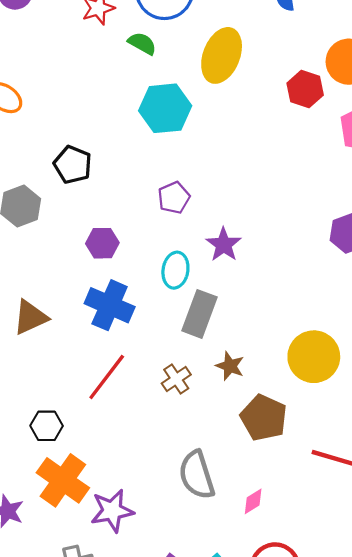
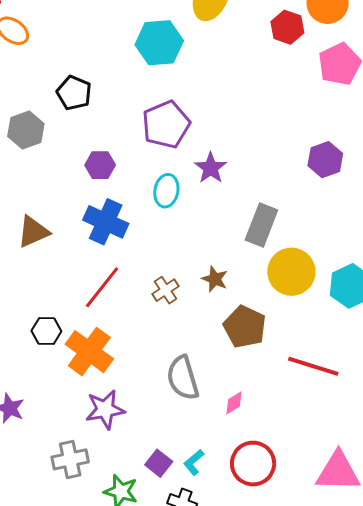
purple pentagon: (174, 198) -> (166, 125), size x1.6
gray rectangle: (200, 314) -> (261, 225), moved
orange cross: (63, 480) -> (89, 352), moved

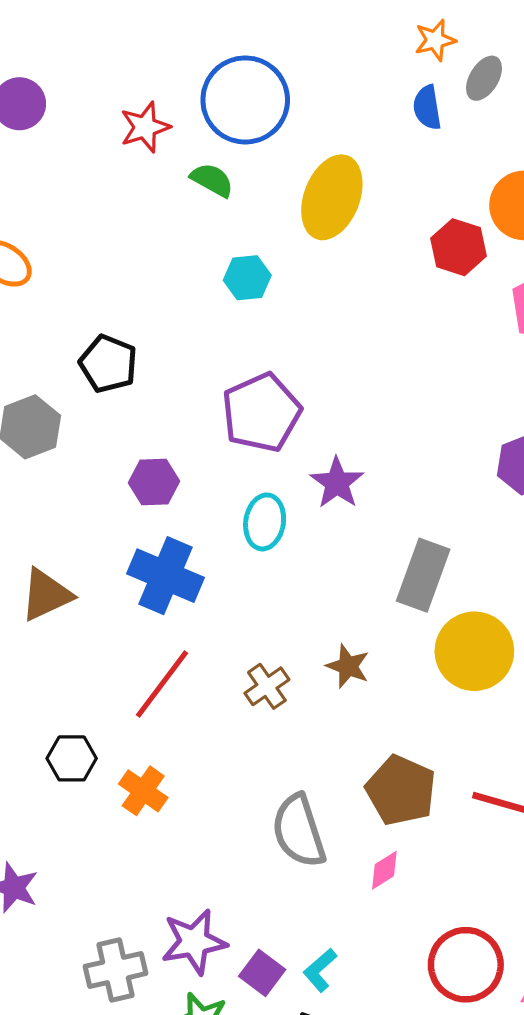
cyan hexagon: (159, 43) -> (247, 278), size x0.6
brown pentagon: (245, 327) -> (401, 790), moved
orange cross: (89, 352) -> (143, 791), size x0.6
purple star: (105, 409) -> (194, 942), moved
red circle: (253, 464) -> (466, 965), moved

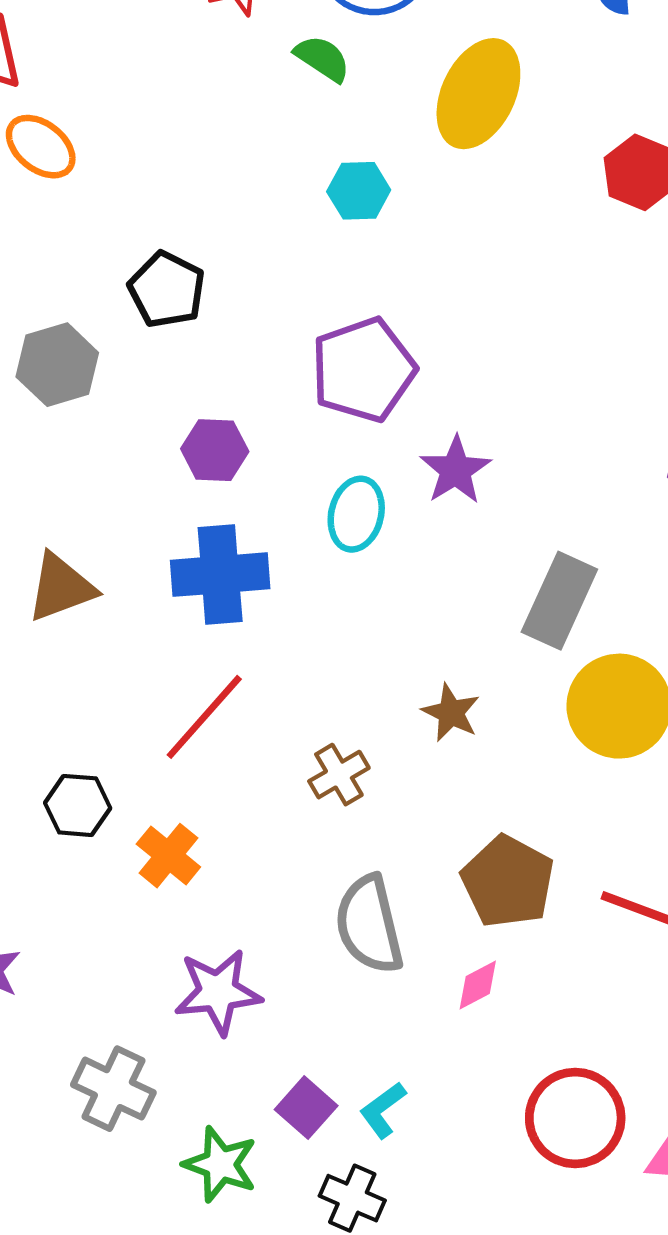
blue cross: (165, 576) -> (220, 575), turned -32
brown cross: (267, 686) -> (339, 775), moved
purple star: (194, 942) -> (218, 992), moved
gray cross: (115, 970) -> (113, 1089), turned 34

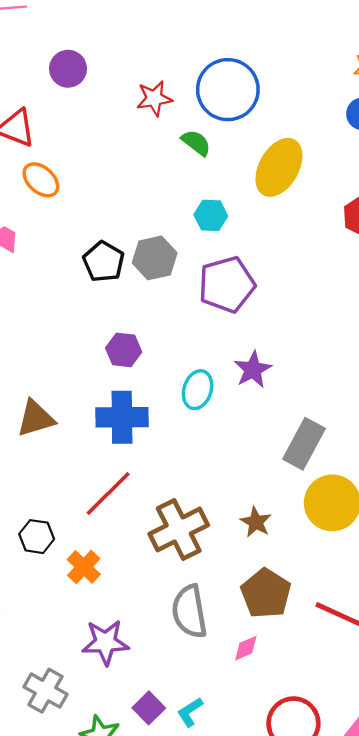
gray hexagon: (57, 365) -> (155, 258), moved
purple pentagon: (363, 370) -> (227, 285), moved
brown star: (451, 713) -> (256, 522), moved
brown cross: (339, 775) -> (179, 530), size x1.8

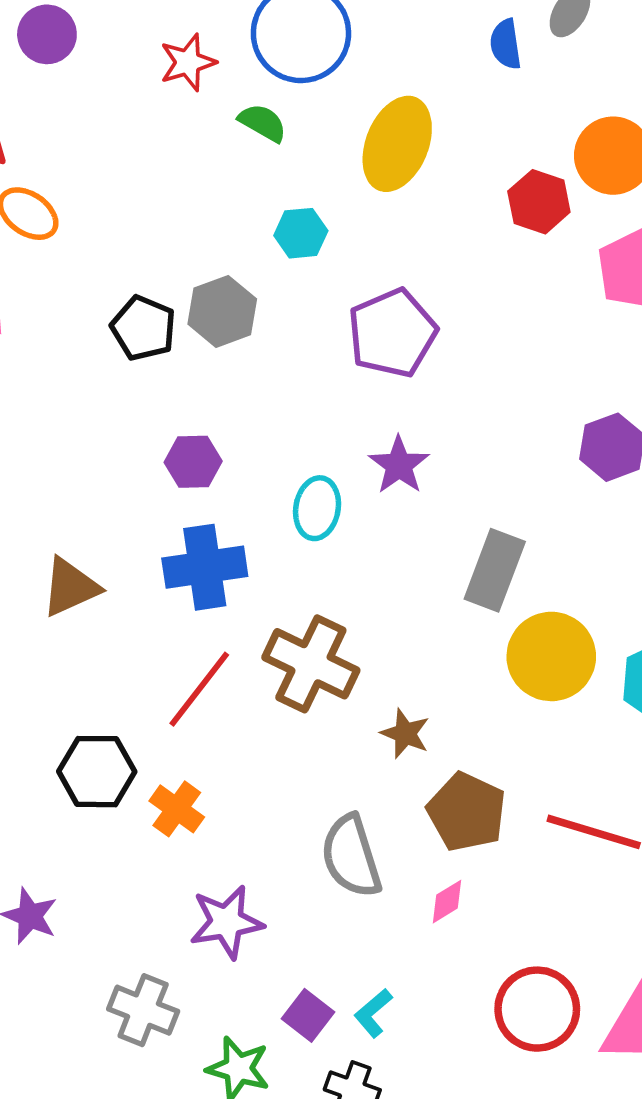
purple pentagon: (227, 285) -> (392, 333), moved
brown star: (256, 522) -> (405, 734), moved
brown cross: (179, 530) -> (311, 664), moved, turned -30
black hexagon: (37, 537) -> (97, 772), size x1.4

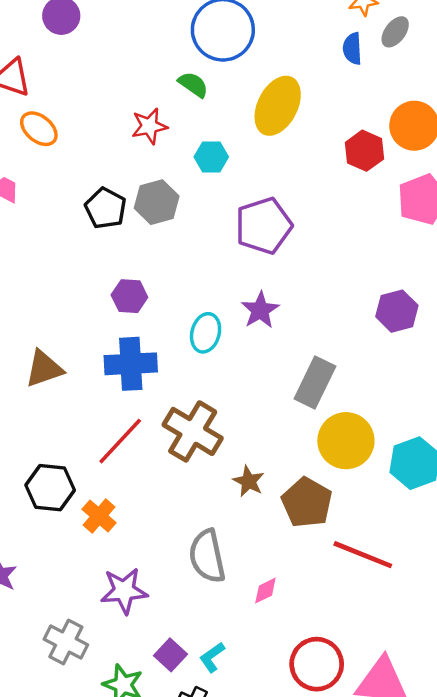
red star: (188, 62) -> (149, 126), moved
brown pentagon: (467, 812) -> (307, 503), moved

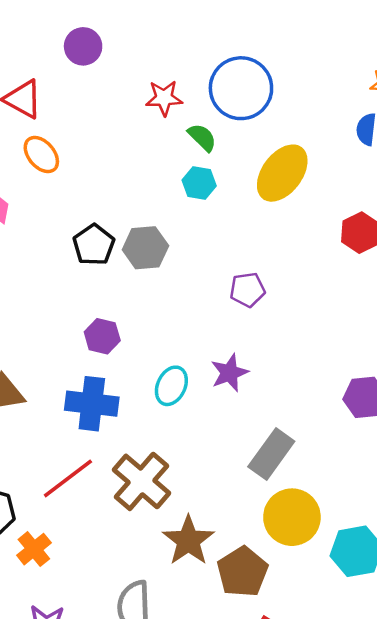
red star: (149, 126) -> (164, 98), moved
cyan hexagon: (211, 157) -> (199, 183), moved
purple pentagon: (264, 226) -> (247, 290), size x0.6
brown star: (249, 481) -> (188, 541), size x1.6

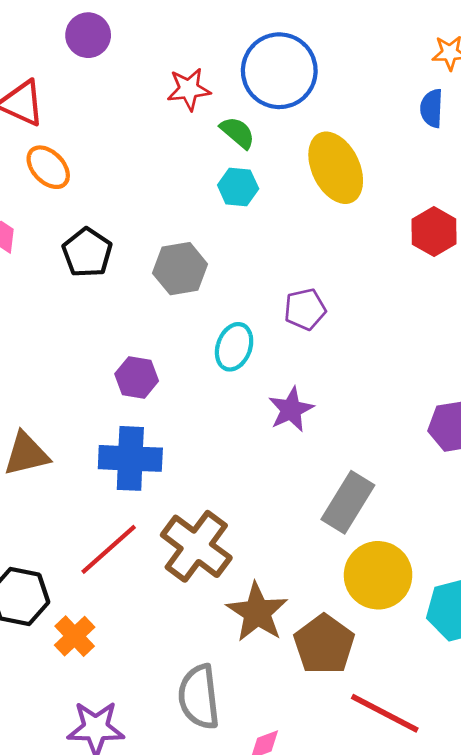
yellow ellipse: (282, 173) -> (336, 168), turned -58
black pentagon: (94, 245) -> (87, 253), moved
cyan ellipse: (171, 386) -> (234, 347), moved

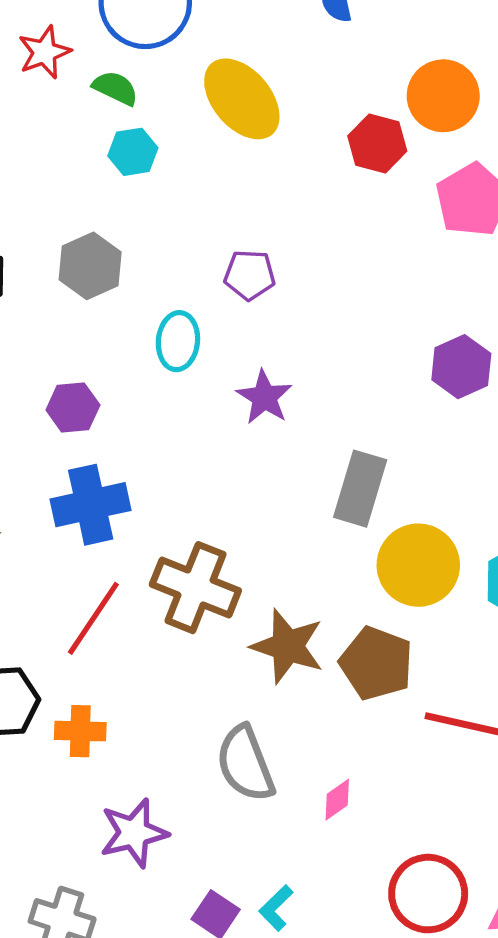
purple pentagon: (305, 309) -> (250, 275), turned 30
orange cross: (75, 636) -> (80, 731), turned -30

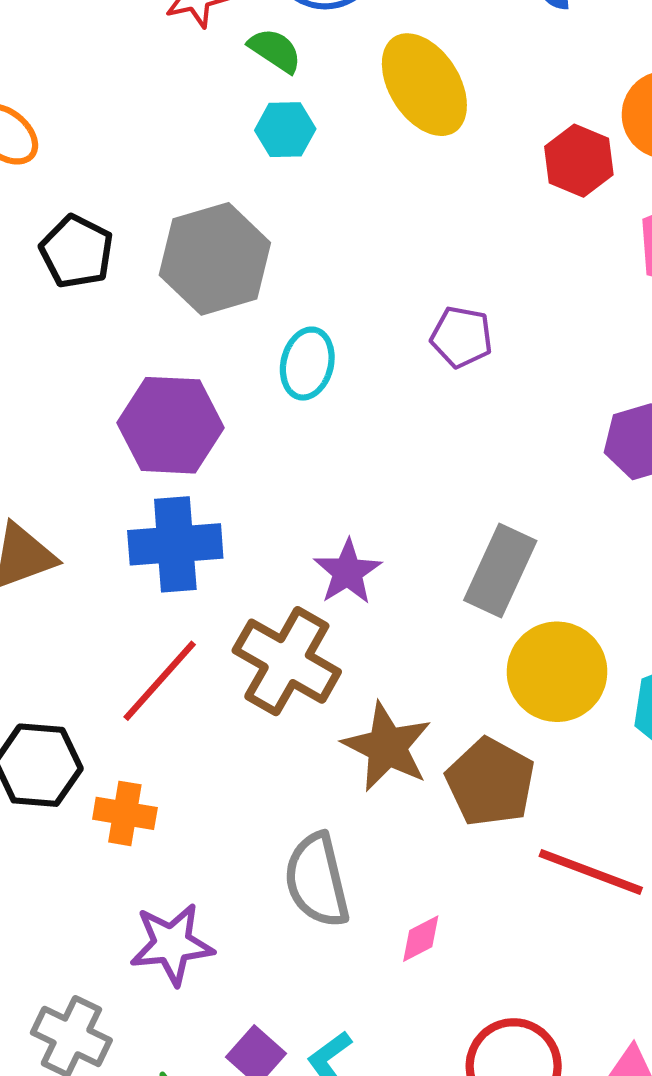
gray hexagon: (90, 266) -> (215, 259), size x1.4
purple pentagon: (250, 275) -> (462, 337), moved
purple star: (264, 397) -> (348, 572), moved
purple hexagon: (73, 407) -> (171, 425), size x1.6

